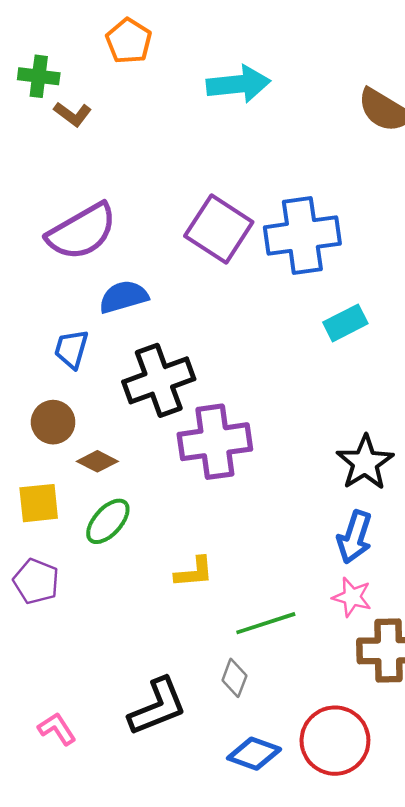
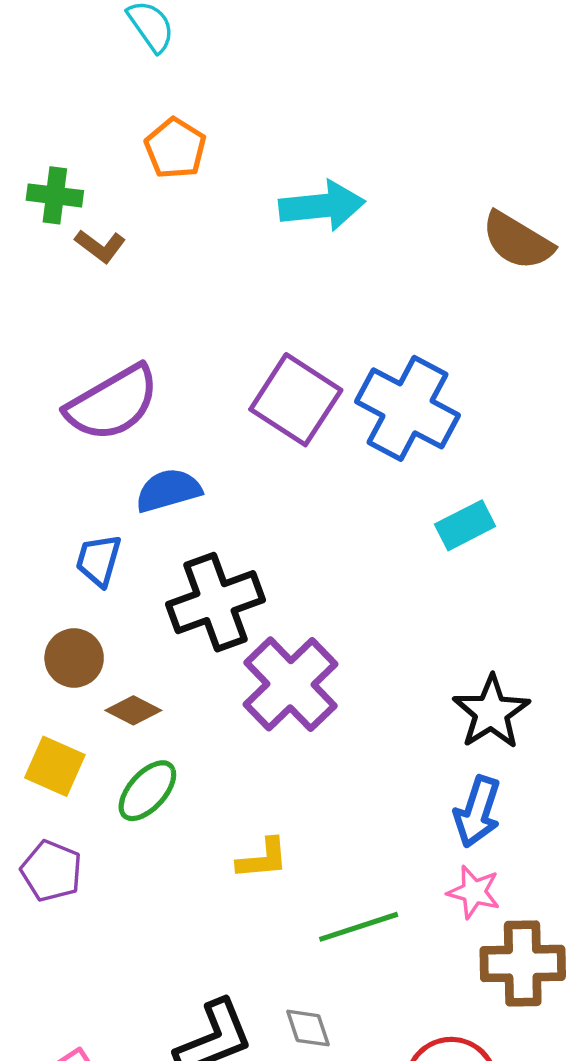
blue cross: (302, 235) -> (407, 408), turned 36
purple cross: (215, 442) -> (291, 684), turned -36
yellow square: (39, 503) -> (55, 766), turned 30
gray diamond: (234, 678) -> (308, 1028), moved, turned -39

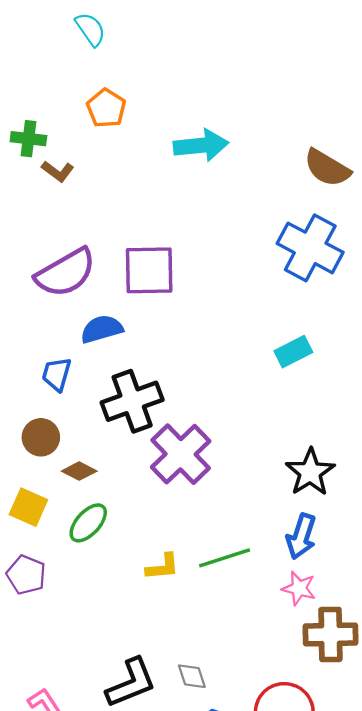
purple square: (296, 400) -> (149, 270), moved, turned -34
blue cross: (407, 408) -> (310, 248), moved
green line: (359, 927) -> (225, 558), moved

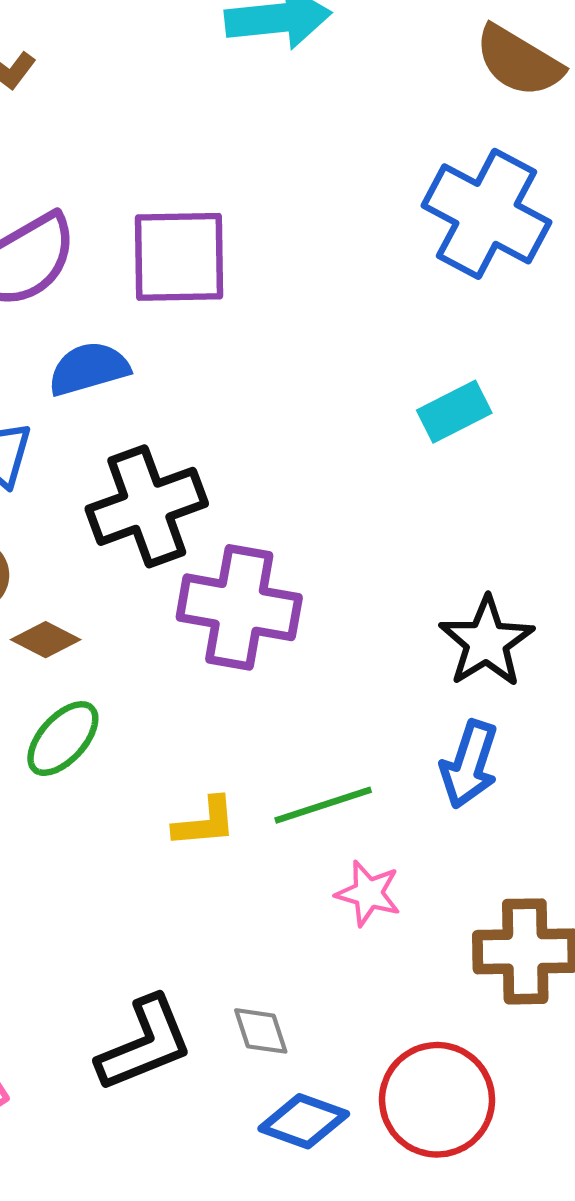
purple cross: (181, 454) -> (239, 607), turned -36
pink star: (299, 588) -> (368, 893), moved

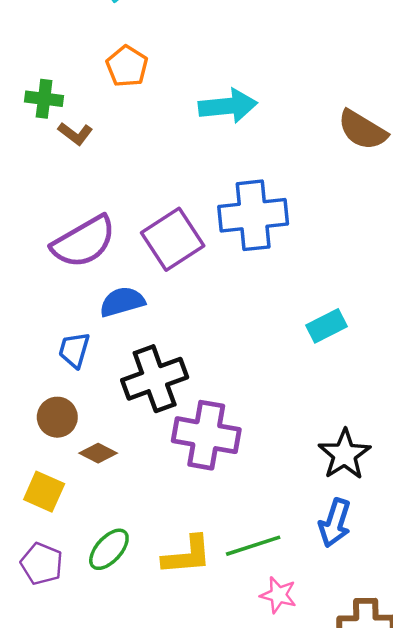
blue cross: (486, 214) -> (253, 215), moved, turned -34
purple square: (179, 257) -> (173, 239), turned -32
green ellipse: (63, 739) -> (109, 549), moved
yellow L-shape: (205, 822) -> (187, 555), size x1.4

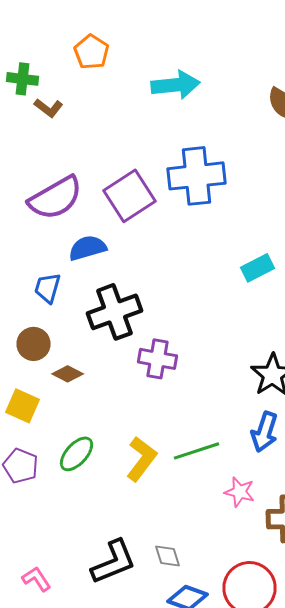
purple cross: (206, 435) -> (158, 359), size x0.7
yellow L-shape: (187, 555) -> (142, 459), turned -48
pink star: (278, 595) -> (240, 492), moved

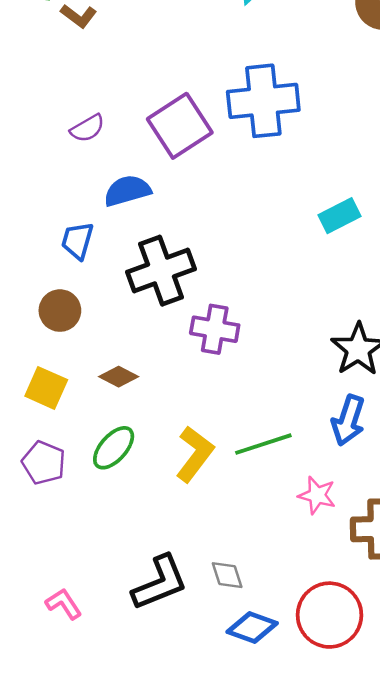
purple semicircle: (56, 198) -> (87, 128), size x0.5
brown diamond: (68, 374) -> (119, 377), moved

